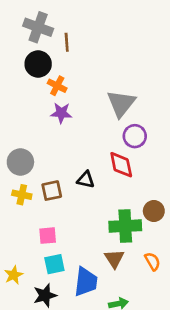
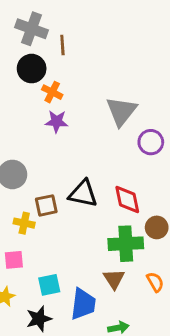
purple circle: (135, 136) -> (151, 142), moved
red diamond: (121, 165) -> (127, 200), moved
black triangle: (86, 180) -> (83, 194), size x1.5
yellow cross: (22, 195) -> (24, 223), moved
pink square: (48, 236) -> (14, 260), moved

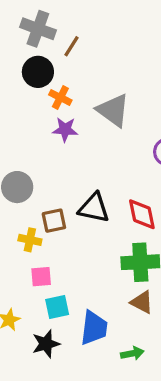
brown line: (62, 45) -> (72, 46), turned 36
gray triangle: (121, 111) -> (113, 110), moved, turned -32
pink square: (14, 260) -> (41, 277), moved
brown triangle: (114, 279) -> (142, 302), moved, turned -30

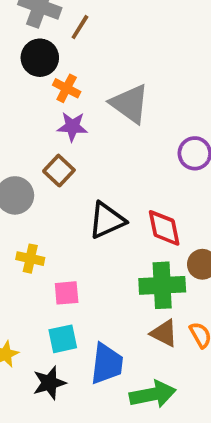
black triangle: (94, 208) -> (107, 220), turned -36
brown square: (54, 221) -> (59, 171), moved, turned -35
pink square: (41, 277) -> (67, 293), moved
green arrow: (132, 353) -> (153, 394), size x1.6

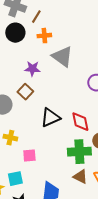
orange cross: (67, 88) -> (44, 36), moved, turned -32
cyan square: (63, 339) -> (15, 179), moved

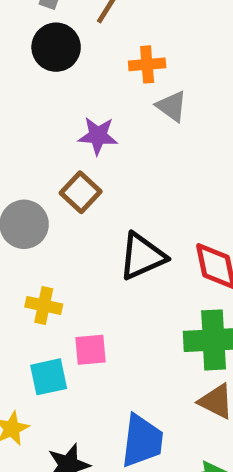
orange cross: (44, 36) -> (147, 64), moved
gray triangle: (62, 57) -> (172, 106), size x0.6
cyan square: (15, 179) -> (49, 377), moved

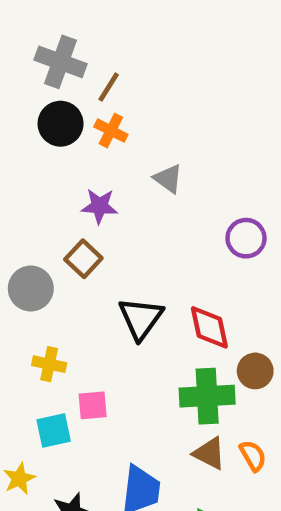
orange cross: (147, 64) -> (111, 131), moved, turned 32
black triangle: (142, 256) -> (141, 318), turned -30

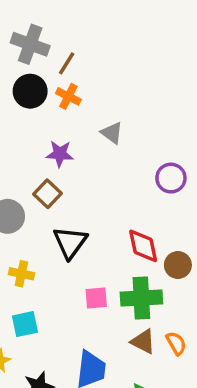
black triangle: (141, 318) -> (70, 242), moved
brown circle: (255, 371) -> (178, 265), moved
pink square: (93, 405) -> (96, 298), moved

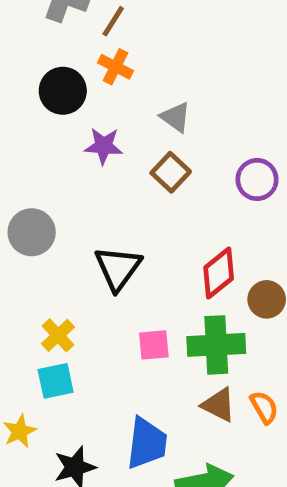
black circle: (30, 91) -> (63, 91), moved
brown square: (48, 194) -> (171, 172), moved
red diamond: (143, 246) -> (219, 273), turned 63
yellow cross: (21, 274) -> (58, 335), moved, turned 35

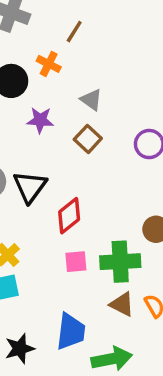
brown line: (113, 21) -> (74, 32), moved
black triangle: (118, 268) -> (30, 187), moved
red diamond: (219, 273) -> (69, 216), moved

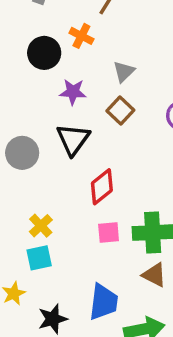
gray triangle: (91, 100) -> (124, 72), turned 40
black triangle: (30, 187) -> (73, 139), moved

